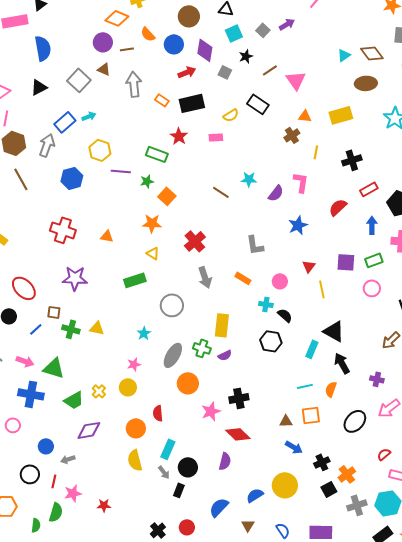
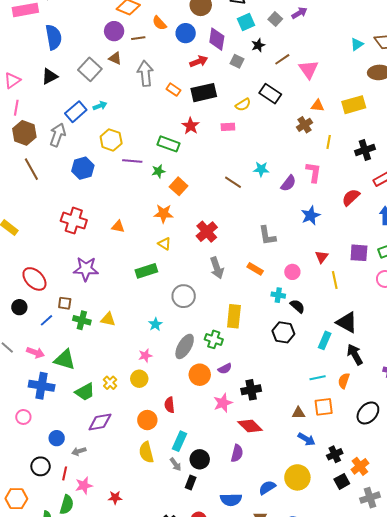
purple semicircle: (225, 355) -> (225, 369), moved
blue semicircle: (219, 507) -> (231, 500), turned -135

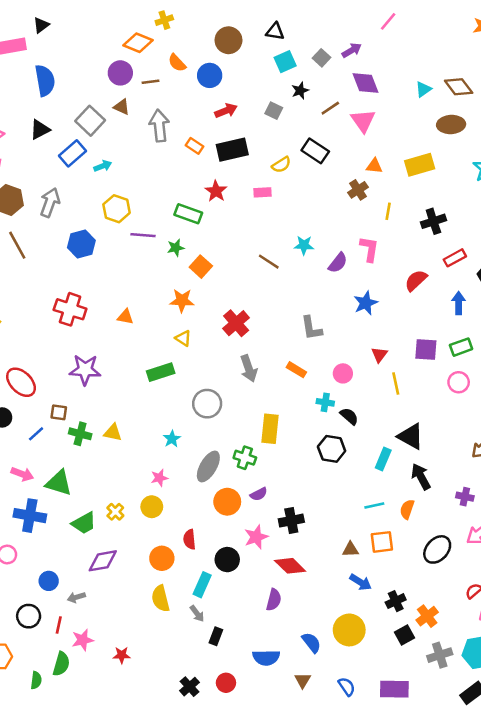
purple diamond: (217, 39) -> (366, 83), moved, turned -30
blue rectangle: (76, 112) -> (73, 153), moved
black circle: (200, 459) -> (227, 560), moved
blue semicircle: (267, 488) -> (311, 643), turned 84

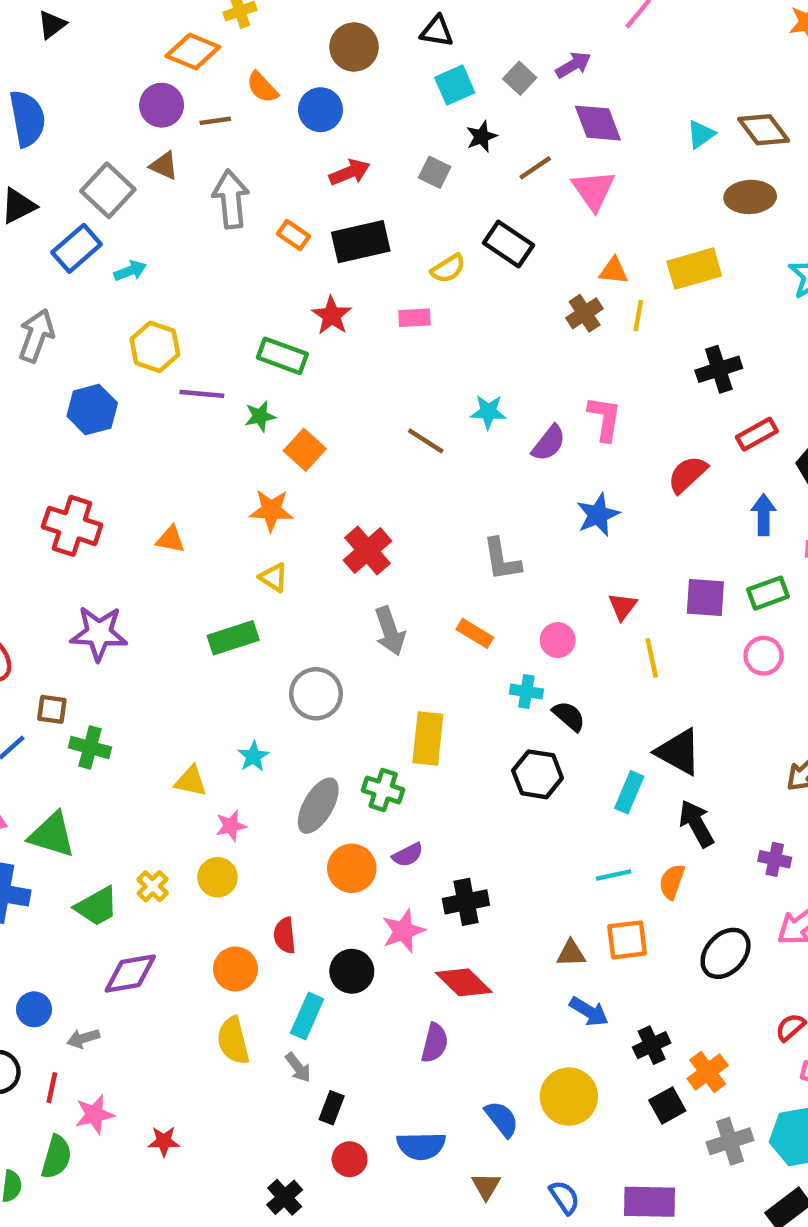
black triangle: (41, 25) -> (52, 25), moved
yellow line: (388, 211) -> (638, 316), moved
yellow triangle: (113, 433) -> (191, 781), moved
red circle: (226, 683) -> (350, 1159), moved

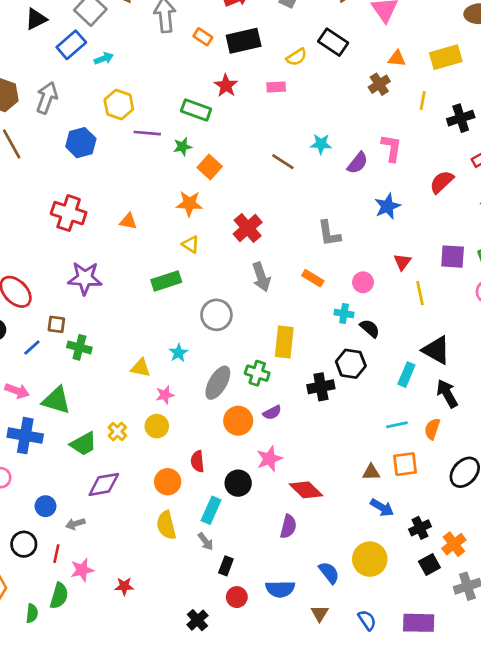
yellow line: (638, 316) -> (423, 100), moved
black cross: (466, 902) -> (321, 387), moved

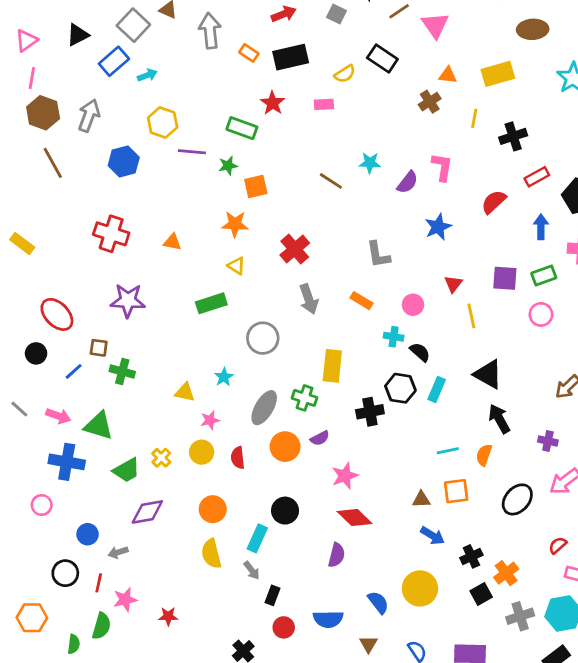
orange square: (210, 167) -> (256, 186), turned 35
cyan rectangle: (406, 375) -> (437, 390), moved
pink star: (269, 459) -> (345, 476), moved
red semicircle: (197, 461) -> (238, 458), moved

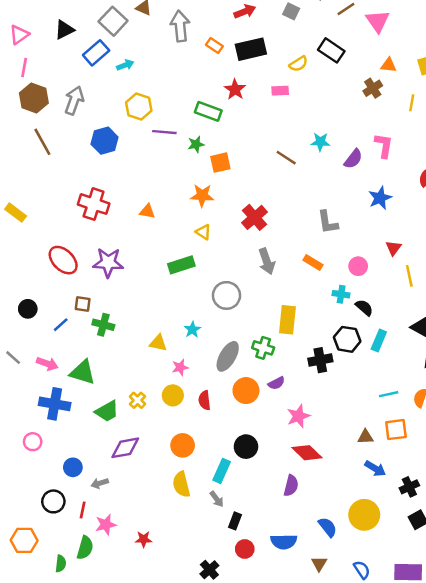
red ellipse: (57, 314) -> (63, 260), moved

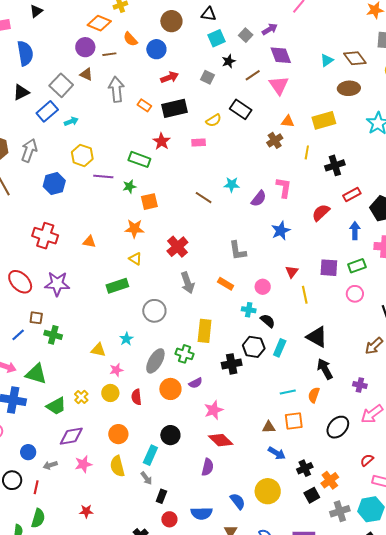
pink star: (106, 525) -> (83, 464), moved

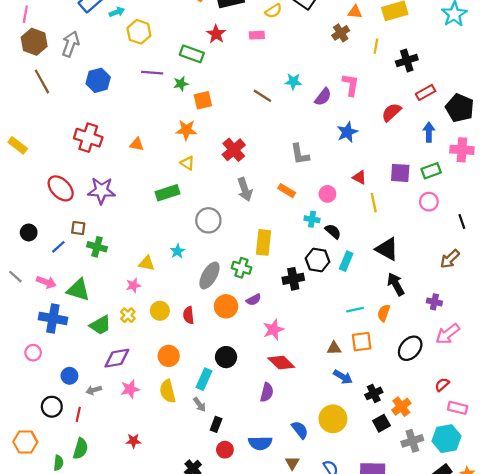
yellow hexagon: (82, 155) -> (139, 32), moved
red triangle: (292, 272) -> (359, 177), turned -40
pink star: (116, 370) -> (133, 285), moved

